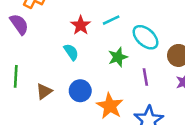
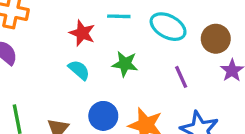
cyan line: (111, 20) -> (119, 16), turned 42
green star: (118, 57) -> (125, 64), moved, turned -30

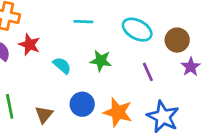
cyan line: (119, 16) -> (83, 22), moved
red star: (82, 33) -> (29, 45), moved

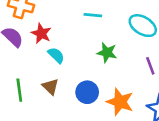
cyan semicircle: (62, 65) -> (56, 55), moved
brown triangle: (44, 115) -> (50, 87), moved, turned -30

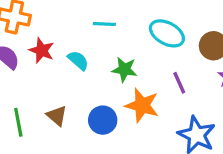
cyan semicircle: (56, 55) -> (78, 60), moved
orange star: (120, 102) -> (142, 105), moved

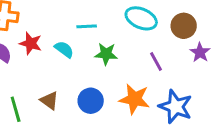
cyan line: (104, 24) -> (87, 26), moved
orange star: (142, 105) -> (134, 99), moved

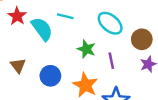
cyan semicircle: (64, 49) -> (42, 29), size x1.5
green star: (106, 54) -> (86, 49), moved

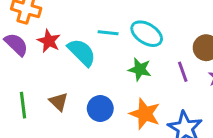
cyan ellipse: (110, 23) -> (147, 34), moved
purple line: (111, 61) -> (183, 72), moved

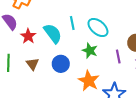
cyan line: (108, 33) -> (72, 23), turned 64
red star: (49, 41) -> (28, 36), moved
blue circle: (100, 108) -> (61, 64), moved

